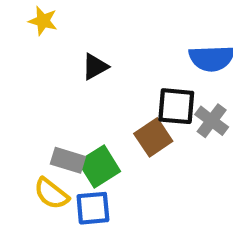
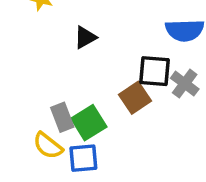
gray rectangle: (68, 160) -> (62, 117), turned 52

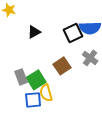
black square: (155, 71) -> (73, 33), moved, turned -30
yellow semicircle: (48, 146) -> (46, 93), moved, turned 36

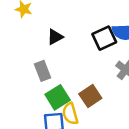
brown square: (62, 66) -> (90, 96), moved
gray rectangle: (21, 77) -> (42, 71), moved

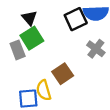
black triangle: (55, 37) -> (29, 18), turned -42
green square: (58, 97) -> (32, 38), moved

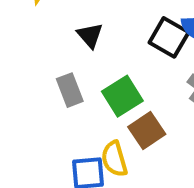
black square: (76, 19) -> (169, 37), turned -35
green square: (32, 38) -> (122, 96), moved

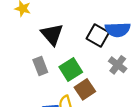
black triangle: (90, 35) -> (52, 34), size x1.5

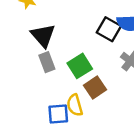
black triangle: (52, 34) -> (43, 36), moved

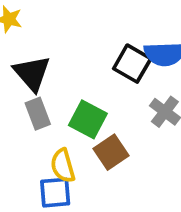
green square: (80, 66) -> (88, 119), turned -30
yellow semicircle: (75, 105) -> (63, 166), moved

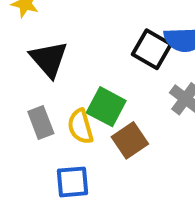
gray rectangle: (38, 114) -> (41, 122), moved
yellow semicircle: (63, 166) -> (80, 126), moved

